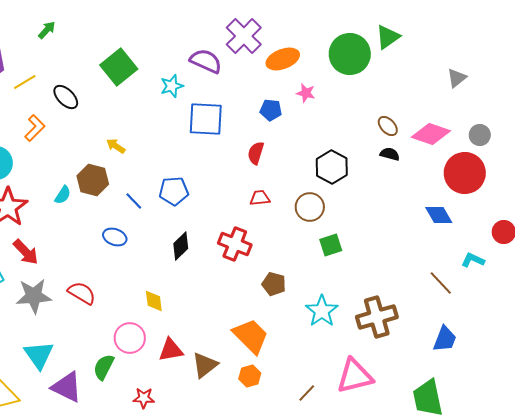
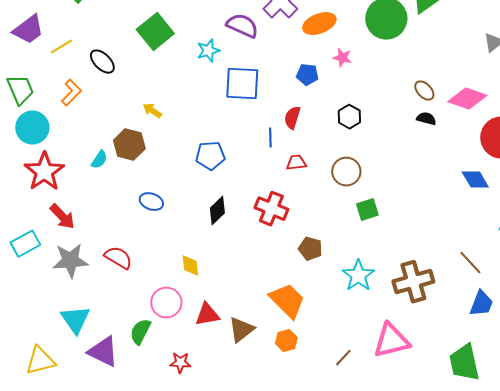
black hexagon: (332, 167) -> (349, 117), moved, size x0.7
blue line: (134, 201) -> (270, 138), moved, turned 42
brown line: (441, 283) -> (470, 263), moved

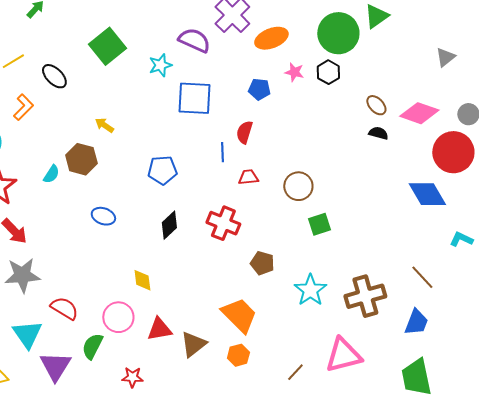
black hexagon: (349, 117) -> (328, 72), moved
blue diamond: (475, 180) -> (427, 194), size x1.4
red semicircle: (118, 258) -> (64, 308), moved
blue trapezoid: (481, 304) -> (416, 322), moved
purple triangle: (103, 352) -> (55, 366), turned 36

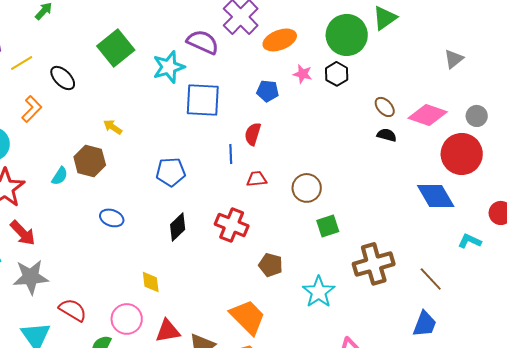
cyan star: (160, 65) -> (169, 67), size x1.4
brown cross: (365, 296) -> (374, 264), moved

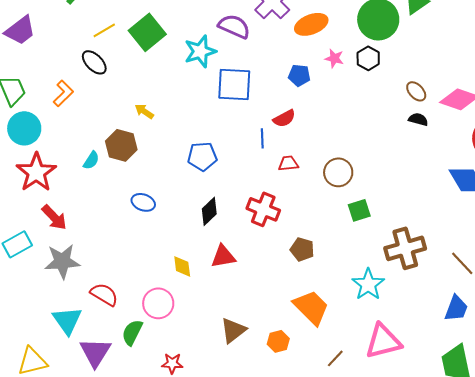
yellow line: (22, 63) -> (104, 30), moved
red semicircle: (253, 134) -> (284, 118), turned -135
cyan star: (319, 292) -> (368, 284), moved
orange trapezoid: (248, 317) -> (311, 307), moved
red triangle: (168, 331) -> (223, 256), moved

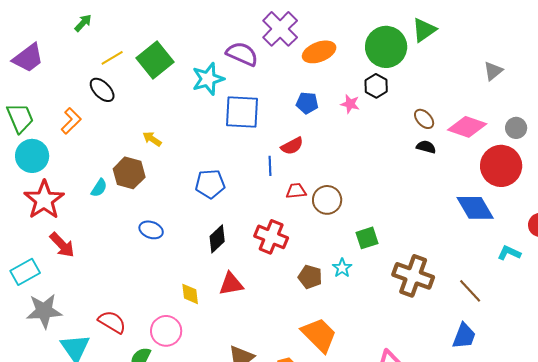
pink star: (334, 58) -> (350, 104), moved
brown circle: (338, 172) -> (327, 200), moved
brown cross: (405, 248) -> (413, 276), turned 36
gray star: (62, 261) -> (44, 311), moved
cyan star: (368, 284) -> (342, 268), moved, size x0.6

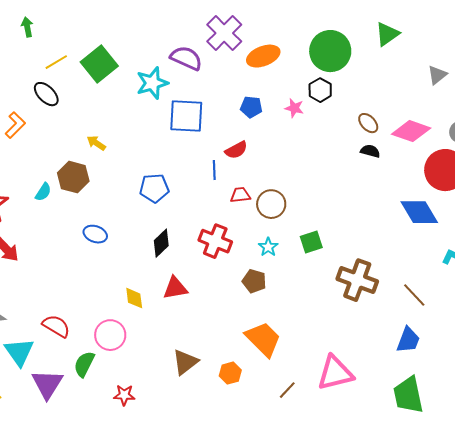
green arrow: (83, 23) -> (27, 27), turned -54
green triangle: (424, 30) -> (387, 34), moved
cyan star: (342, 268) -> (268, 247), moved

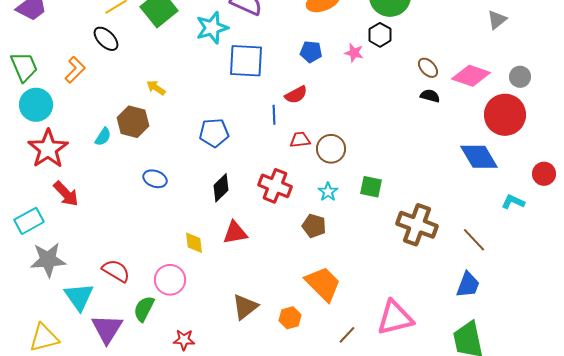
green square: (311, 242) -> (371, 187), turned 30

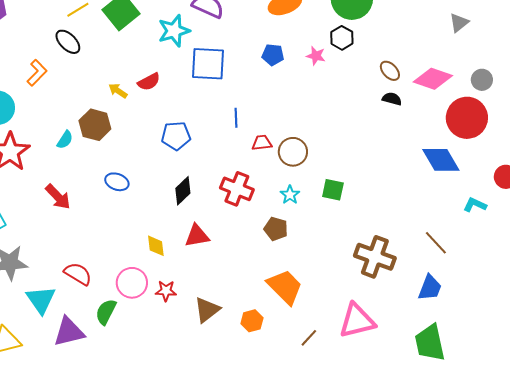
red semicircle: (296, 95) -> (149, 82), moved
red arrow: (66, 194) -> (58, 197), moved
brown cross: (417, 225) -> (375, 257), moved
purple triangle: (107, 329) -> (69, 332), turned 44
red star: (184, 340) -> (166, 291), moved

